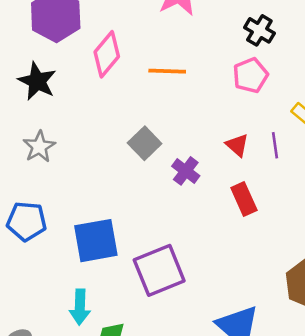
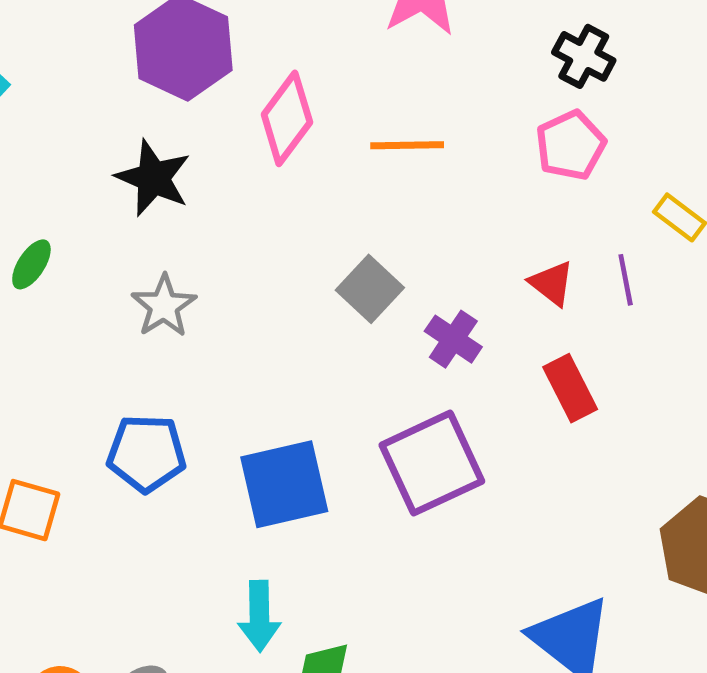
purple square: (159, 270) -> (432, 463), moved

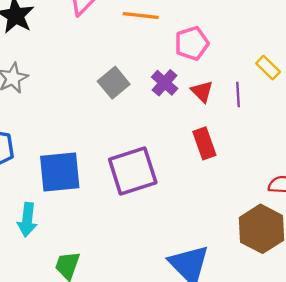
pink pentagon: (571, 145) -> (192, 43), moved
purple cross: (453, 339) -> (165, 83), moved
cyan arrow: (259, 616) -> (27, 220), moved

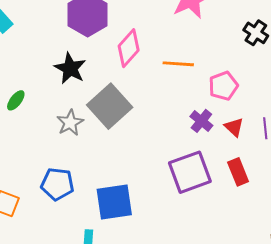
gray square: (114, 83) -> (110, 106), moved, size x1.6
purple square: (133, 171) -> (190, 172), moved

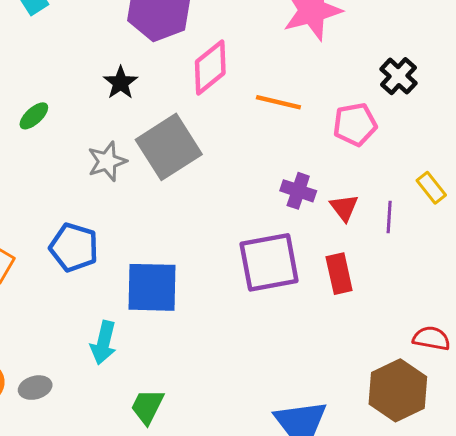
black star: (70, 68) -> (121, 83), size x0.7
pink pentagon: (223, 86) -> (355, 124), moved
purple cross: (201, 121) -> (298, 191), turned -30

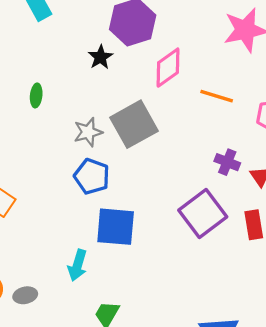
black star: (121, 83) -> (100, 57), moved
green ellipse: (34, 116) -> (36, 95), turned -45
blue pentagon: (74, 247) -> (92, 176), moved
purple square: (269, 262) -> (203, 213), turned -30

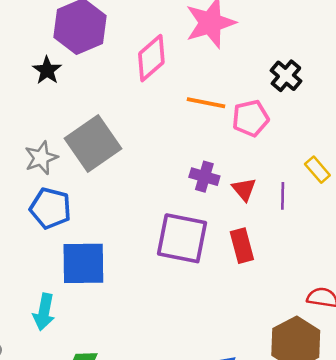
pink diamond: (168, 68) -> (151, 58), moved
orange line: (217, 96) -> (206, 103), moved
purple square: (203, 213) -> (182, 238), turned -36

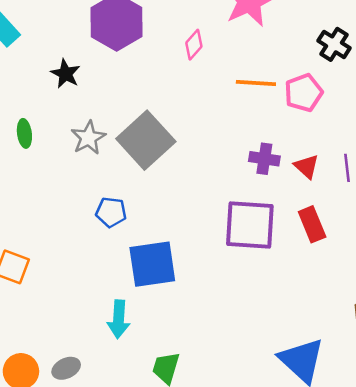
pink diamond: (151, 58) -> (194, 45), size x0.6
black star: (47, 70) -> (66, 74), moved
gray star: (41, 158) -> (88, 138), moved
blue pentagon: (50, 208) -> (111, 212), size x0.7

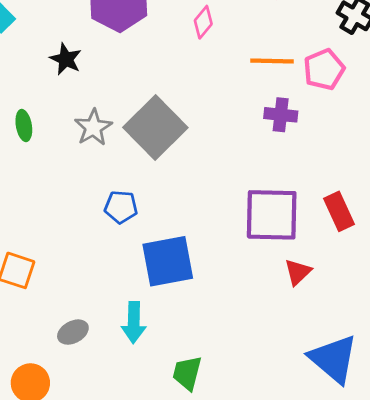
purple cross: (264, 159) -> (281, 115), moved
red triangle: (307, 166) -> (298, 272), moved, turned 36
gray ellipse: (66, 368) -> (73, 332), moved

